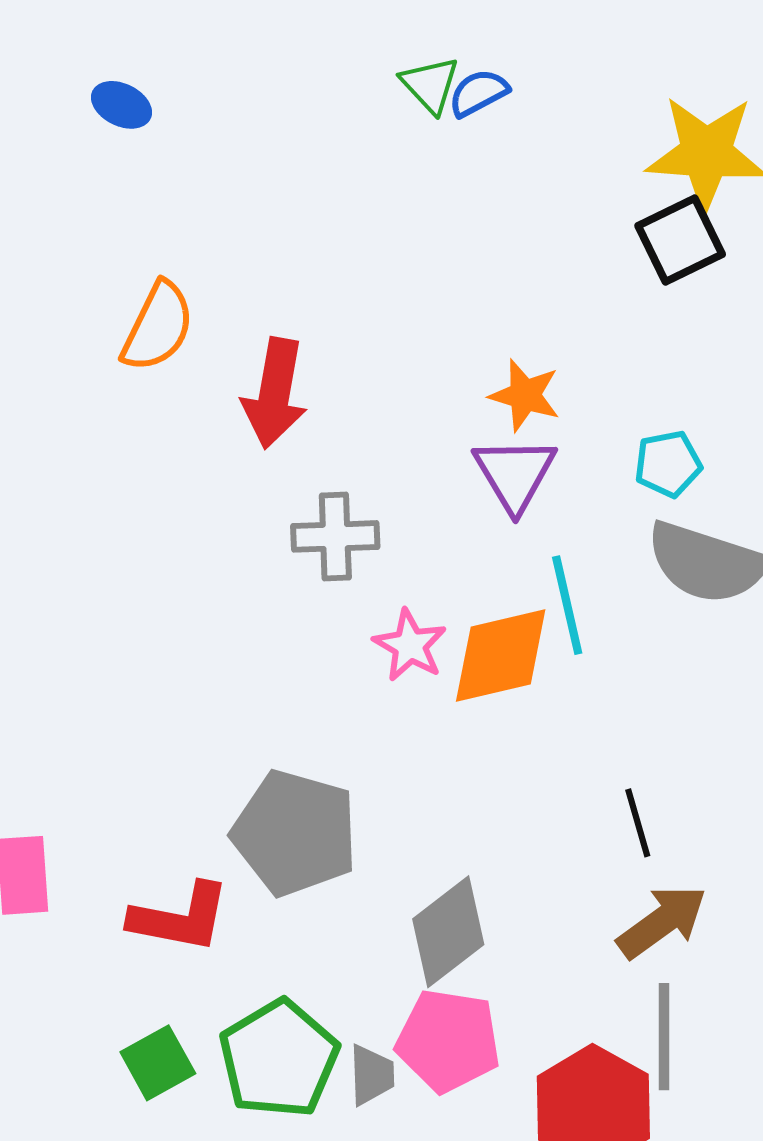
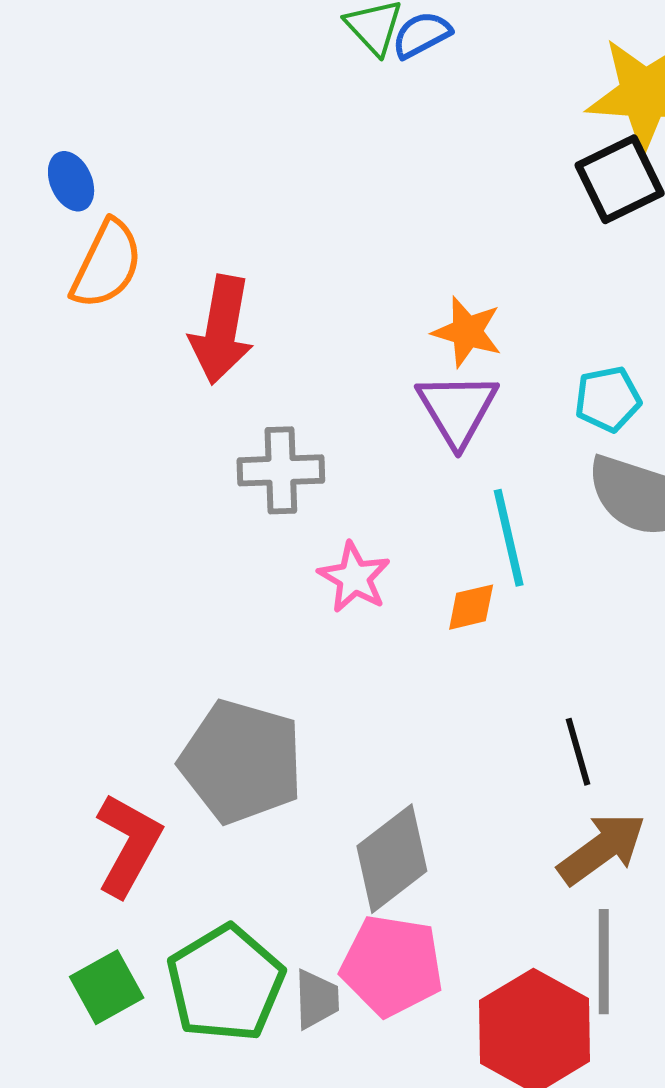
blue ellipse: (121, 105) -> (71, 181), moved, turned 40
orange diamond: (501, 655) -> (471, 607), moved, size x0.5
red L-shape: (180, 918) -> (128, 845), turned -72

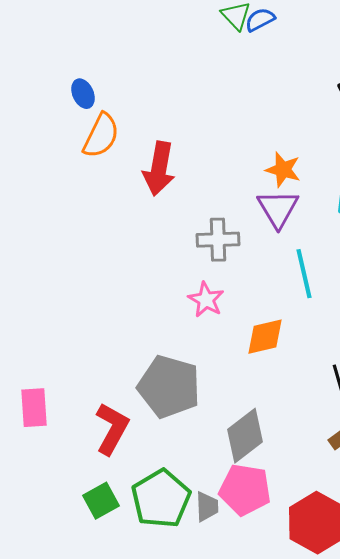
gray cross: (281, 470) -> (218, 240), moved
pink star: (354, 577) -> (206, 300), moved
orange diamond: (471, 607) -> (265, 337), moved, size x1.5

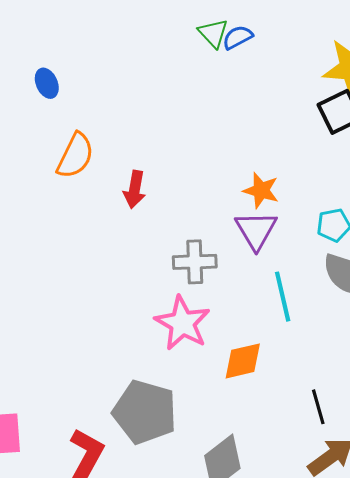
blue ellipse: (83, 94) -> (47, 83), moved
red arrow: (159, 169) -> (135, 189), size x0.7
pink star: (206, 300) -> (183, 323), size x1.5

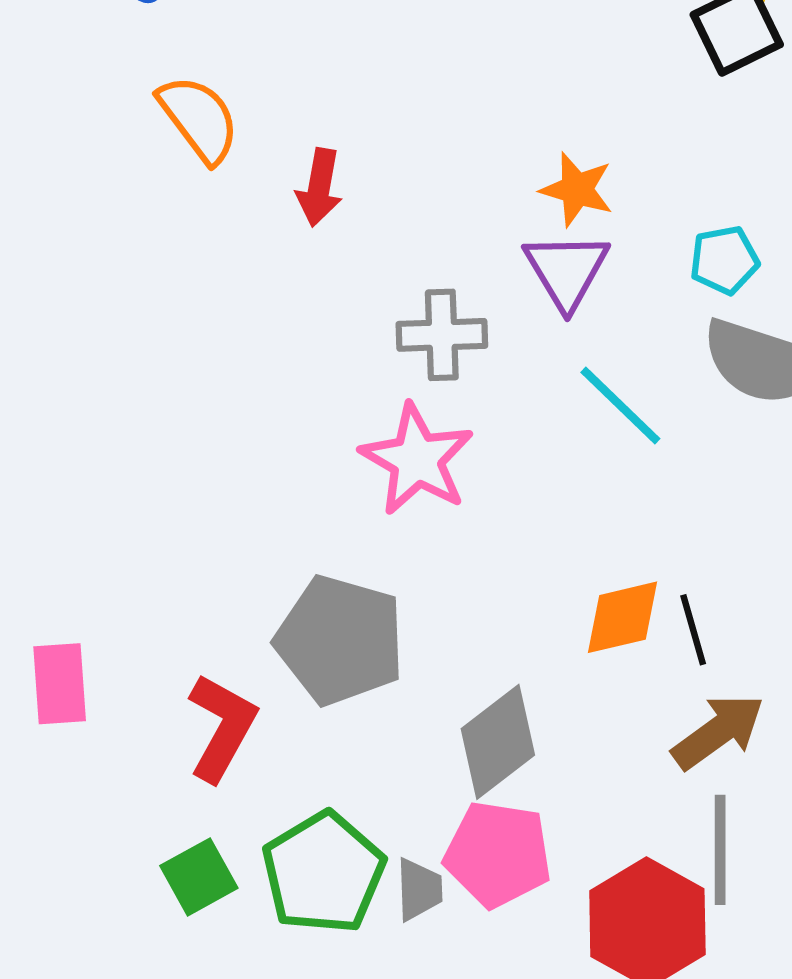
orange semicircle: (75, 156) -> (199, 119), turned -63
cyan line: (283, 297) -> (620, 405), turned -33
orange diamond: (243, 361) -> (623, 617), moved

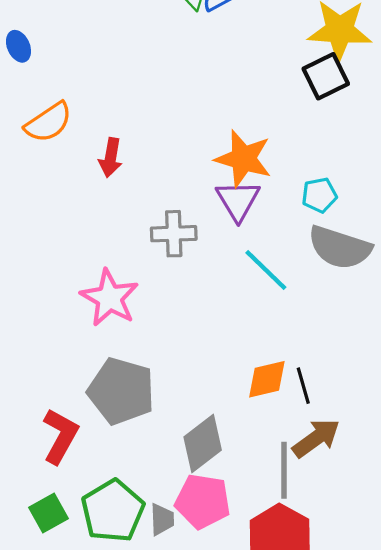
orange semicircle: (199, 119) -> (48, 122), turned 93
orange star: (577, 189) -> (243, 159), size x1.5
pink star: (417, 459) -> (109, 298), moved
gray line: (720, 850) -> (284, 470), moved

